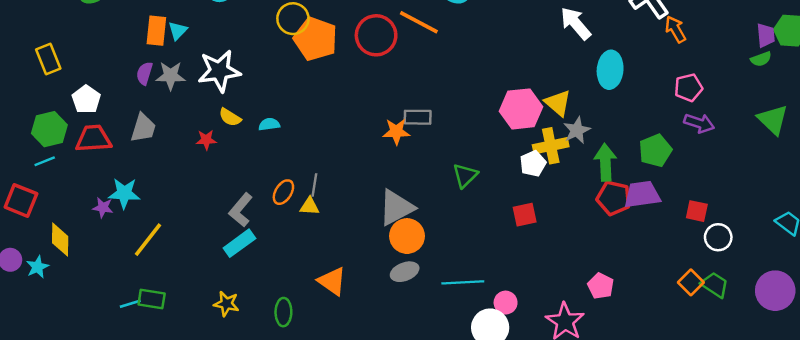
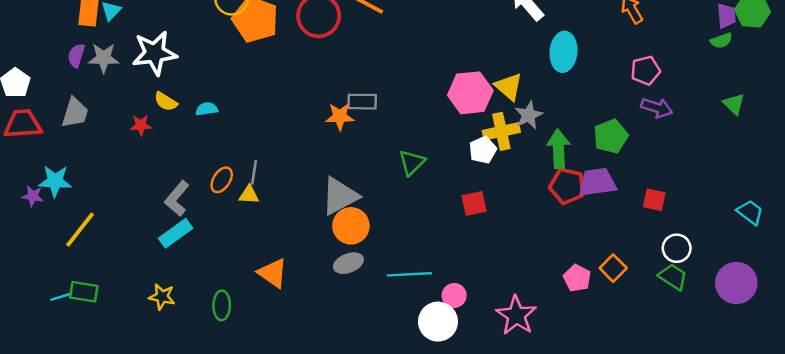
green triangle: (773, 120) -> (734, 104), size x0.7
white circle: (718, 237) -> (677, 248), moved
orange square: (691, 282) -> (613, 268), moved
pink pentagon: (601, 286) -> (577, 278), moved

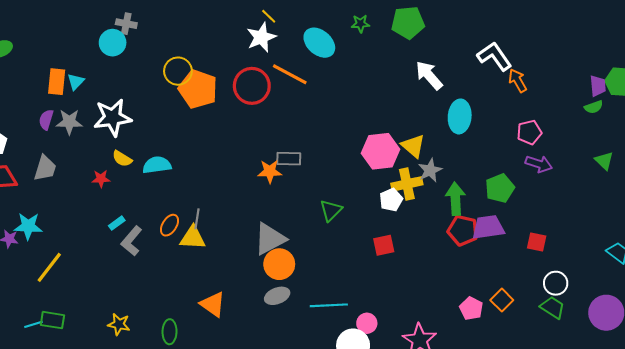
cyan semicircle: (207, 109) -> (157, 165), size x1.5
yellow triangle: (249, 195) -> (193, 238), size x1.5
cyan rectangle: (176, 233) -> (117, 223), moved, size x0.6

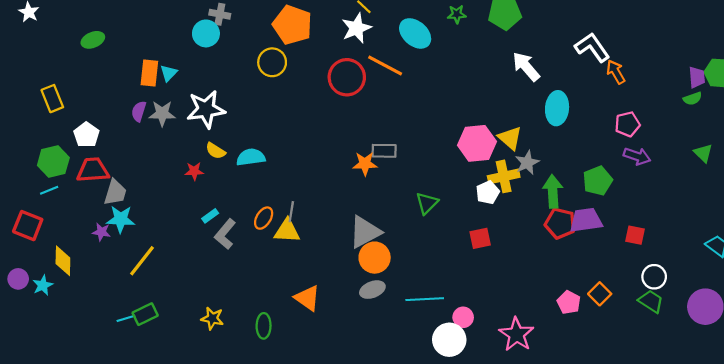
orange pentagon: (198, 89) -> (292, 25), moved
gray trapezoid: (45, 168) -> (115, 192), moved
green rectangle: (52, 320) -> (145, 314), turned -35

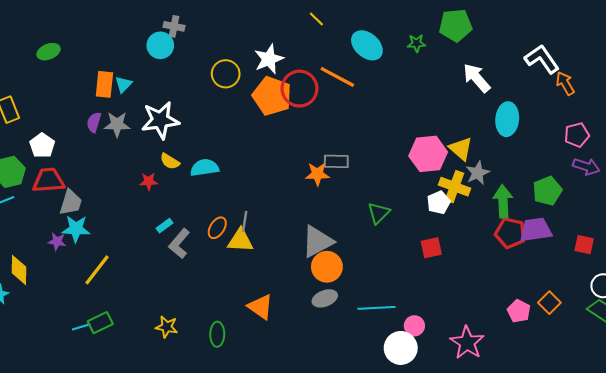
green star: (457, 14) -> (417, 43), moved
orange pentagon: (292, 25) -> (272, 96), moved
white star: (356, 28) -> (269, 59), moved
yellow cross: (504, 176) -> (454, 187), turned 32

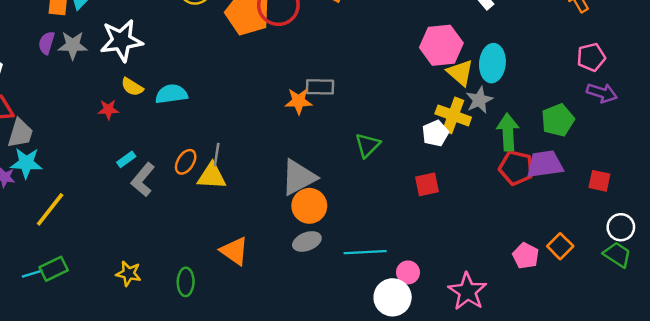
cyan ellipse: (507, 119) -> (492, 63), moved
pink hexagon: (428, 154) -> (441, 45), moved

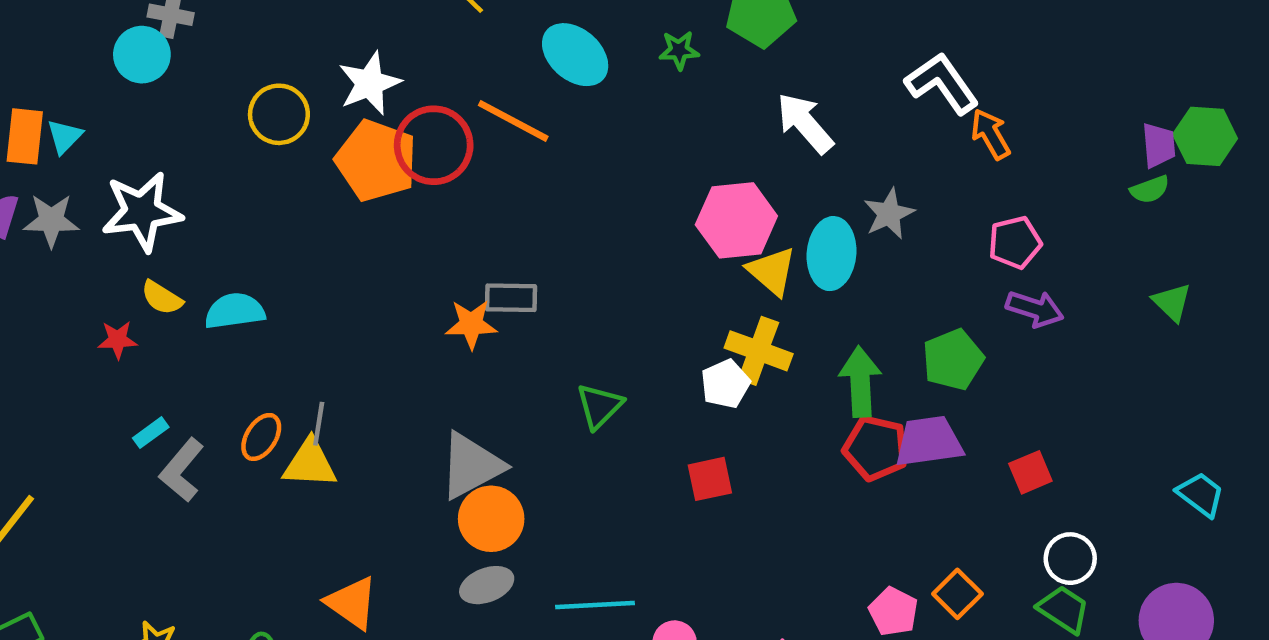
gray star: (479, 100) -> (889, 214), moved
red square: (599, 181) -> (1030, 472), turned -35

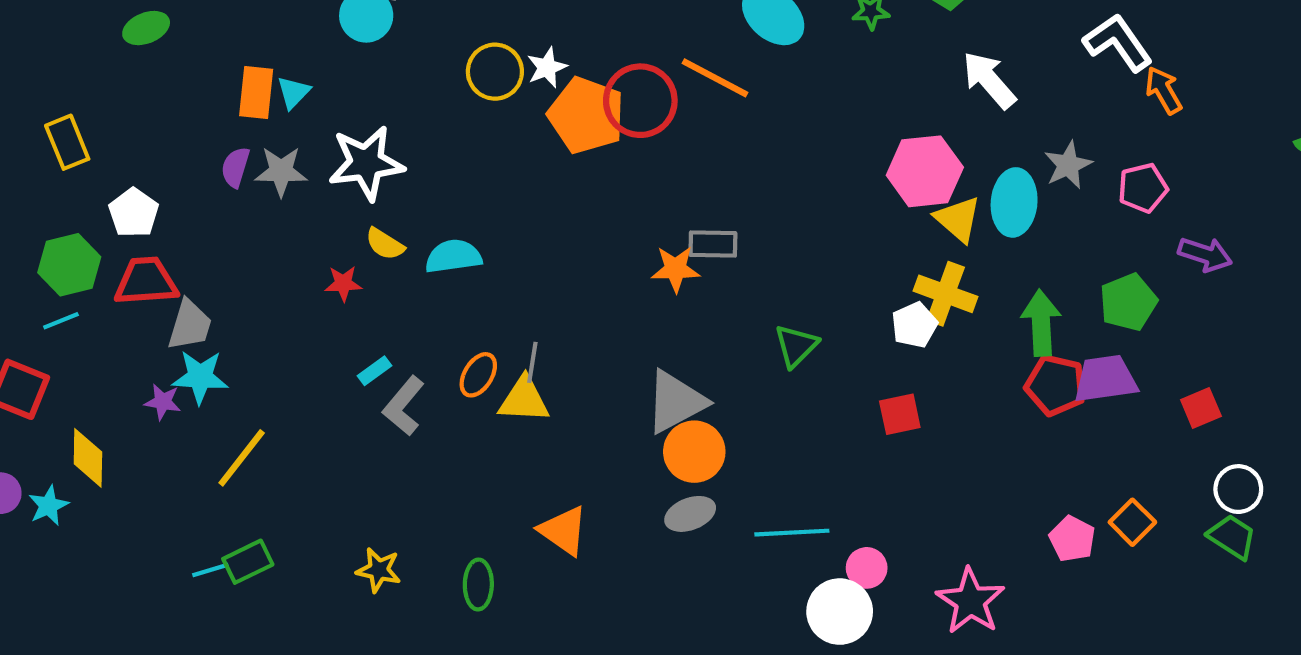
white star: (370, 83) -> (547, 67), moved, size x0.7
pink pentagon: (1015, 242) -> (1143, 188), moved

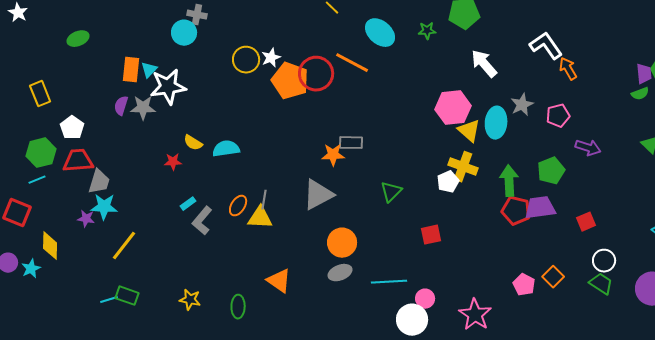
white star: (366, 163) -> (168, 87), moved
gray triangle: (676, 402) -> (318, 195), moved
red square: (900, 414) -> (431, 235), moved
green rectangle: (248, 562) -> (127, 296), turned 45

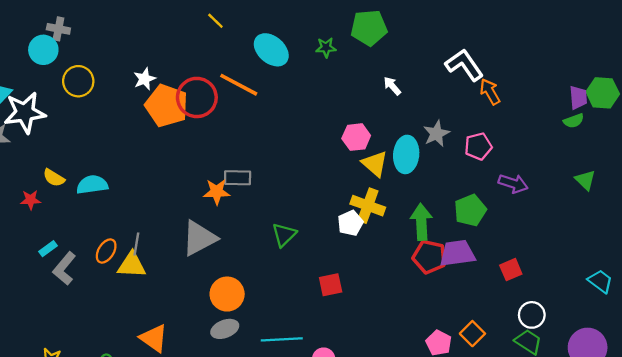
yellow circle: (246, 60) -> (78, 81), moved
white arrow: (484, 64) -> (392, 86), size x0.6
pink hexagon: (453, 108) -> (356, 137), size x0.7

